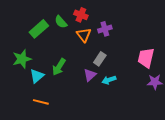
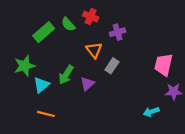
orange triangle: (84, 35) -> (94, 50), moved
purple triangle: (90, 75) -> (87, 84), moved
cyan arrow: (109, 80) -> (151, 112), moved

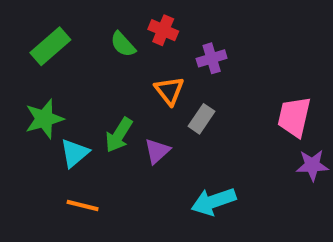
green rectangle: (44, 32) -> (50, 46), moved
cyan arrow: (151, 112) -> (214, 201), moved, size x1.5

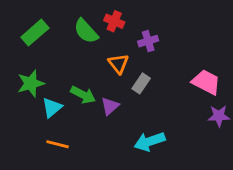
green semicircle: (123, 44) -> (86, 31), size x1.4
pink trapezoid: (294, 117) -> (206, 82), turned 104
green arrow: (119, 135) -> (83, 95), turned -95

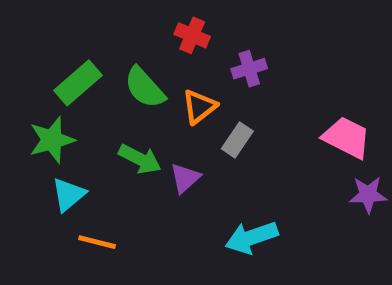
green semicircle: (86, 31) -> (145, 88), moved
green rectangle: (35, 33) -> (78, 83), moved
orange triangle: (118, 64) -> (199, 107), turned 30
cyan triangle: (52, 108) -> (69, 195), moved

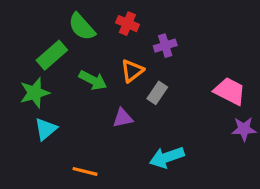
green semicircle: (145, 88) -> (82, 27), moved
green arrow: (140, 159) -> (93, 80), moved
purple triangle: (185, 178) -> (123, 118), turned 30
orange line: (97, 242) -> (85, 171), moved

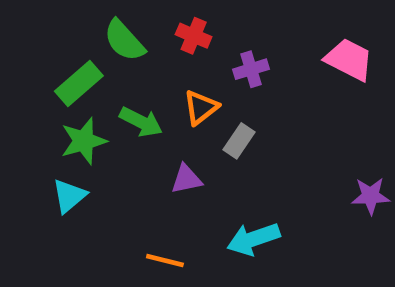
pink trapezoid: (230, 91) -> (349, 60), moved
green star: (35, 93) -> (84, 141), moved
orange line: (85, 171) -> (165, 260), moved

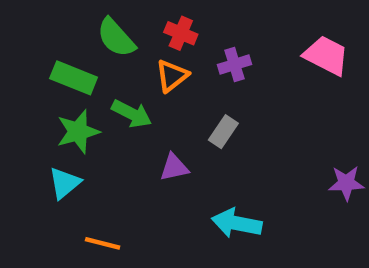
green rectangle: (79, 84) -> (74, 78), turned 63
orange triangle: (201, 107) -> (172, 76), moved
cyan arrow: (253, 239) -> (237, 223), turned 30
orange line: (165, 260) -> (103, 243), moved

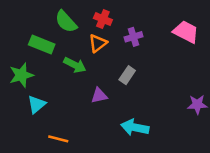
green star: (78, 132) -> (21, 75), moved

